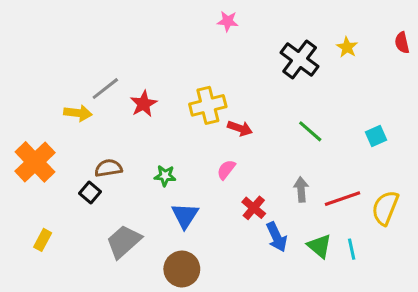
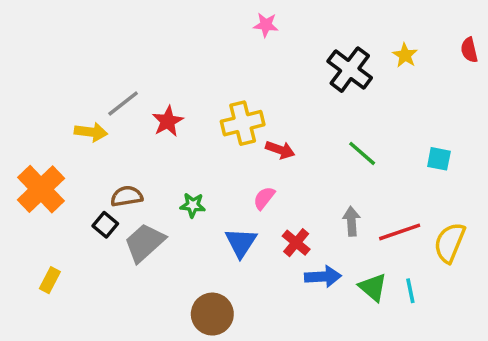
cyan square: (376, 136) -> (439, 159), turned 35
blue triangle: (185, 215) -> (241, 243), moved
blue arrow: (277, 237) -> (323, 277), turned -68
gray trapezoid: (124, 241) -> (144, 243), moved

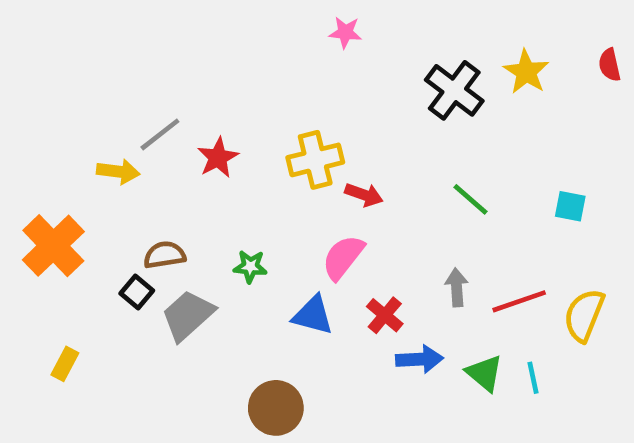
yellow star: (405, 55) -> (526, 72), size x1.4
pink semicircle: (264, 198) -> (343, 257), size x1.5
blue triangle: (241, 243) -> (313, 315), turned -48

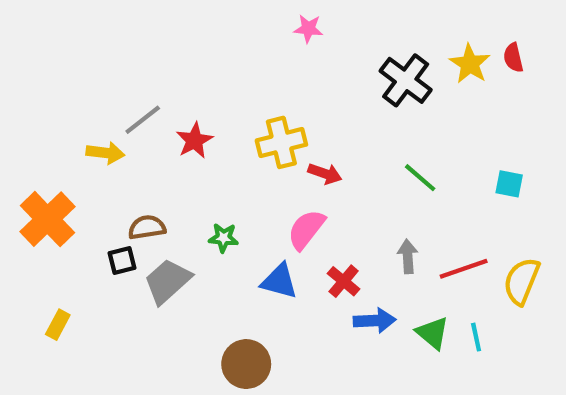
red semicircle: (610, 65) -> (513, 58), moved
black square: (137, 292) -> (122, 260), turned 36

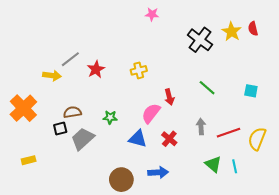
yellow cross: (281, 142) -> (139, 70), size x0.7
red arrow: (325, 174) -> (169, 97), moved, turned 56
blue arrow: (375, 321) -> (158, 172), moved
yellow rectangle: (58, 325) -> (29, 160), turned 48

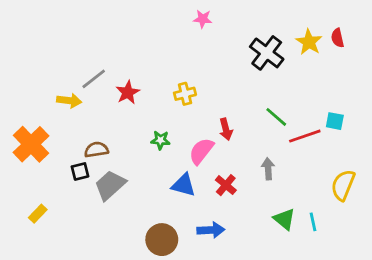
green star: (110, 117) -> (160, 140), moved
red line: (229, 133) -> (305, 136), moved
yellow rectangle: (29, 160) -> (38, 214), turned -32

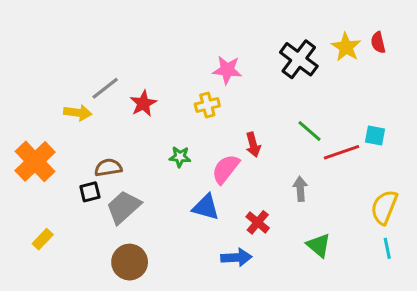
pink star: (203, 19) -> (227, 70), moved, size x1.4
red cross: (226, 185) -> (258, 222), moved
cyan line: (313, 222) -> (387, 248), moved
brown circle: (162, 240) -> (130, 262), moved

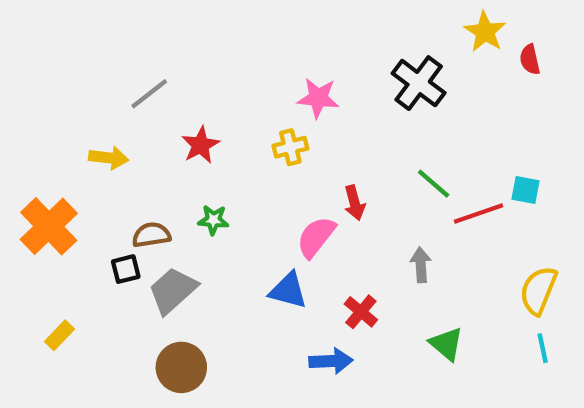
yellow star: (346, 47) -> (485, 32), moved
gray line: (105, 88) -> (149, 94), moved
green star: (180, 157) -> (213, 220), moved

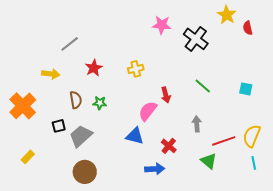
pink star: (318, 98) -> (162, 25), moved
red line: (479, 213) -> (224, 141), moved
brown semicircle: (151, 235) -> (76, 100), moved, turned 90

